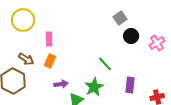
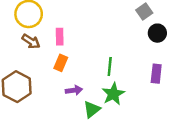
brown arrow: (26, 59) -> (31, 41), moved
green line: (105, 64) -> (110, 66), moved, turned 49
purple rectangle: (130, 85) -> (156, 74), moved

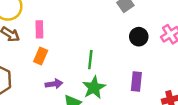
black circle: (157, 33) -> (139, 37), moved
purple rectangle: (156, 74) -> (136, 81), moved

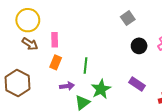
green line: (90, 60) -> (85, 65), moved
purple rectangle: (136, 81) -> (137, 84), turned -63

